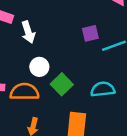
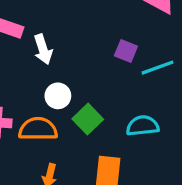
purple square: (90, 33) -> (126, 51), turned 35

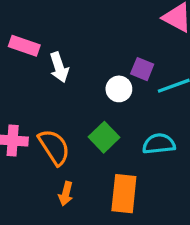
white circle: (58, 96) -> (119, 89), moved
orange semicircle: (38, 129) -> (54, 147), turned 57

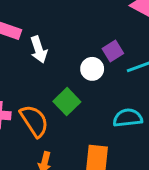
purple square: (142, 69) -> (113, 51), turned 36
green square: (104, 137) -> (67, 102), moved

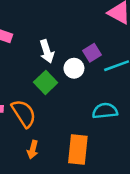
white arrow: (39, 50) -> (47, 51), moved
green square: (67, 102) -> (46, 82), moved

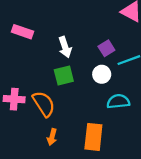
white circle: (74, 68) -> (102, 74), moved
green square: (46, 82) -> (64, 75), turned 30

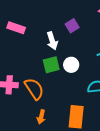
purple square: (106, 48) -> (72, 26), moved
white circle: (102, 74) -> (71, 65), moved

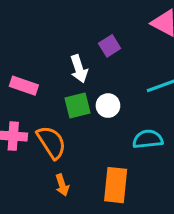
pink rectangle: (16, 28) -> (24, 86), moved
orange arrow: (41, 117) -> (62, 185), turned -32

